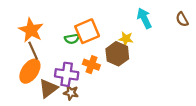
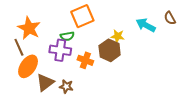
cyan arrow: (144, 18) -> (146, 25), moved, turned -36
orange square: (87, 31) -> (82, 16), moved
brown line: (33, 51) -> (19, 47), moved
purple cross: (67, 74) -> (60, 50), moved

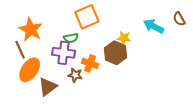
brown star: (66, 87) -> (75, 75), moved

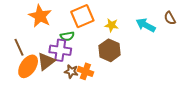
orange star: (31, 30) -> (40, 16), moved
yellow star: (124, 38) -> (112, 25), moved
orange cross: (90, 63) -> (85, 71), moved
brown triangle: (48, 87) -> (46, 61), moved

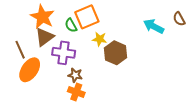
yellow star: (112, 25) -> (100, 39), moved
green semicircle: (67, 36) -> (71, 25), moved, turned 72
brown triangle: (46, 61) -> (44, 37), moved
orange cross: (85, 71) -> (76, 92), moved

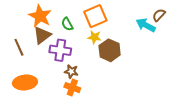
orange square: (87, 17) -> (95, 16), moved
brown semicircle: (179, 19) -> (159, 15), moved, turned 72
orange ellipse: (30, 70) -> (25, 82), moved, turned 50

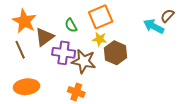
orange star: (40, 16) -> (24, 21), moved
brown star: (71, 71) -> (84, 61), moved, size x1.6

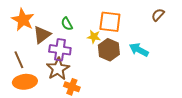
orange square: (101, 17) -> (110, 22), moved, turned 30
cyan arrow: (154, 26) -> (139, 50), moved
brown line: (20, 50) -> (19, 60), moved
brown star: (84, 61) -> (58, 69), moved, turned 30

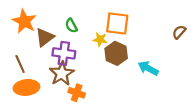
brown semicircle: (158, 15) -> (179, 32), moved
cyan arrow: (139, 50) -> (148, 68), moved

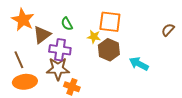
brown star: (62, 74) -> (58, 69), turned 30

